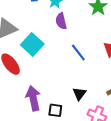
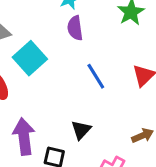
black triangle: (79, 94) -> (81, 130), moved

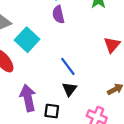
blue line: (96, 76) -> (68, 66), moved

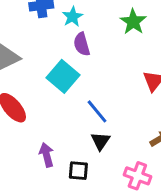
cyan square: (27, 40) -> (63, 76), moved
purple arrow: (28, 98) -> (46, 155), size x0.7

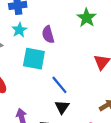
cyan star: (73, 17) -> (19, 30), moved
cyan square: (63, 76) -> (34, 59), turned -30

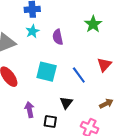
cyan square: (34, 59) -> (47, 72), moved
blue line: (59, 85) -> (79, 75), moved

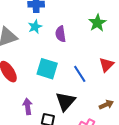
black triangle: (66, 103) -> (65, 101), size x1.5

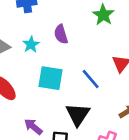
cyan star: (35, 27) -> (31, 44), moved
purple arrow: (28, 106) -> (33, 127), turned -35

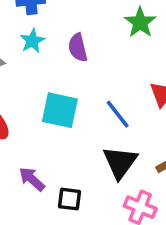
cyan star: (31, 44) -> (32, 41), moved
black triangle: (78, 114) -> (120, 162), moved

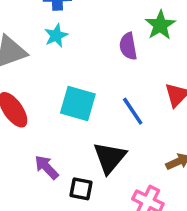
purple semicircle: (78, 48) -> (128, 46), moved
black triangle: (120, 162) -> (110, 158), moved

